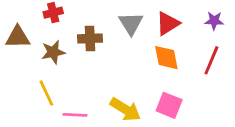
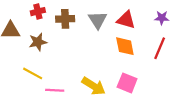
red triangle: (168, 23) -> (126, 20), turned 48
brown cross: (90, 38) -> (65, 19), moved
yellow line: (46, 93) -> (33, 73), turned -36

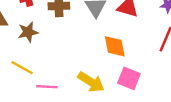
orange diamond: (125, 46) -> (115, 46), moved

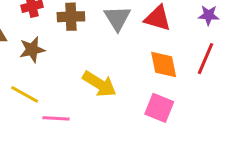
orange diamond: (115, 46) -> (164, 65), moved
yellow arrow: (91, 82) -> (99, 84), moved

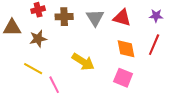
pink line: (56, 118) -> (54, 85), turned 60

